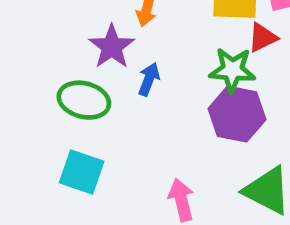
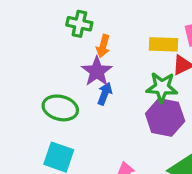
purple star: (112, 47) -> (97, 71), moved

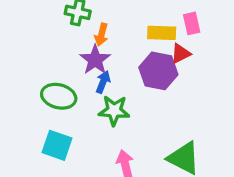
green star: (162, 87) -> (114, 111), moved
purple hexagon: (165, 117) -> (158, 71), moved

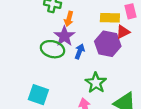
blue arrow: (103, 82) -> (80, 51), moved
green ellipse: (59, 96) -> (53, 49), moved
green star: (114, 111) -> (96, 83), moved, turned 30

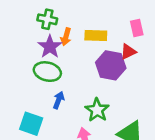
yellow rectangle: (110, 18) -> (96, 35), moved
purple star: (64, 36) -> (50, 47), moved
blue arrow: (80, 51) -> (59, 100), moved

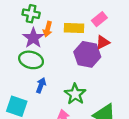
pink rectangle: (137, 28) -> (99, 19), moved, turned 64

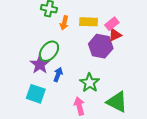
pink rectangle: (99, 19) -> (112, 24), moved
purple star: (33, 38) -> (40, 64), moved
green ellipse: (31, 60) -> (49, 51), turned -65

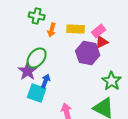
green star: (90, 83) -> (112, 81), moved
cyan square: (36, 94) -> (37, 93), moved

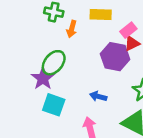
yellow rectangle: (76, 29) -> (101, 15), moved
blue arrow: (46, 81) -> (98, 96), moved, turned -96

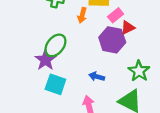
orange arrow: (72, 29) -> (82, 15), moved
pink rectangle: (128, 30) -> (116, 15), moved

